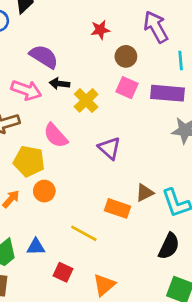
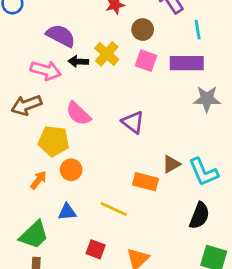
yellow cross: (86, 100) -> (107, 54), moved
blue triangle: (36, 247) -> (67, 212), moved

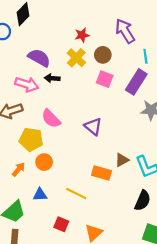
yellow cross: (107, 54) -> (76, 58), moved
purple rectangle: (187, 63) -> (136, 82), turned -60

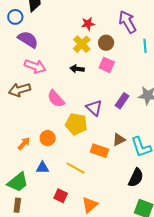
purple semicircle: (39, 58) -> (28, 39), moved
black arrow: (52, 78) -> (77, 69), moved
purple rectangle: (136, 82) -> (122, 101), moved, size x0.7
yellow pentagon: (31, 139) -> (76, 124), moved

